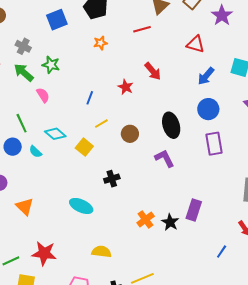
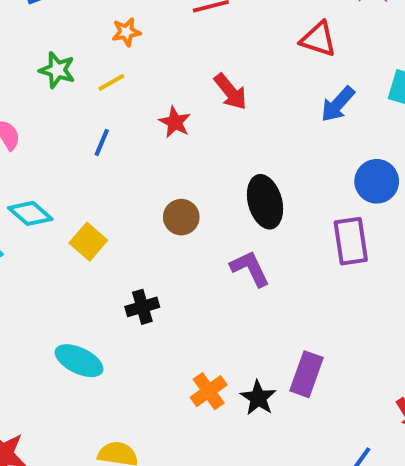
green star: (51, 65) -> (57, 70), moved
blue circle: (208, 109) -> (377, 181), moved
yellow line: (101, 124) -> (111, 82), moved

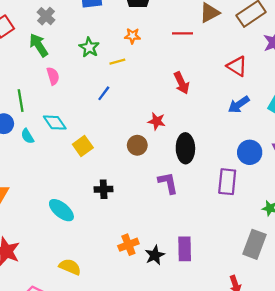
red star: (175, 122) -> (157, 121), moved, turned -30
purple rectangle: (306, 374) -> (185, 249), turned -35

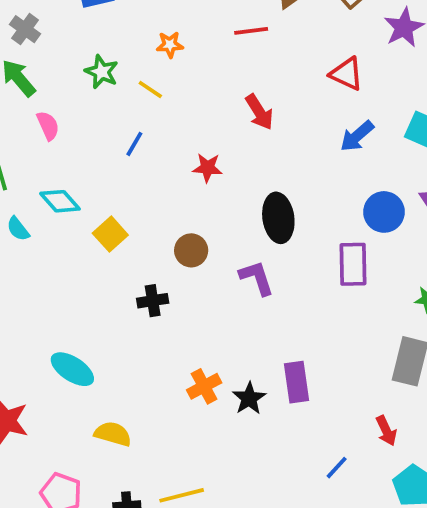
yellow line: (117, 62) -> (150, 90), turned 56
red star: (157, 121) -> (208, 168), moved
brown circle: (137, 145) -> (191, 250), moved
cyan ellipse: (61, 210) -> (72, 369), moved

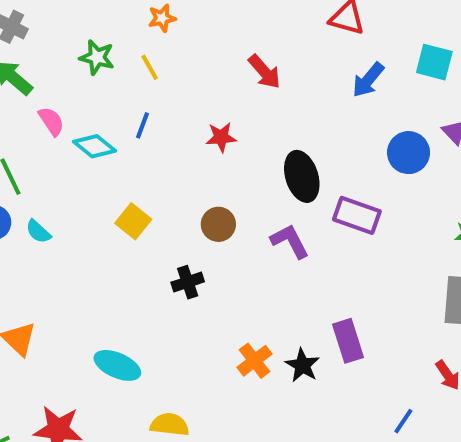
yellow line: (150, 90) -> (150, 67), turned 36
cyan diamond: (60, 201) -> (94, 146), moved
purple rectangle: (353, 264) -> (357, 215), moved, turned -60

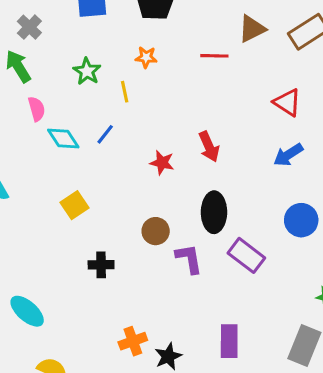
red arrow: (264, 72) -> (209, 147), moved
brown circle: (218, 224) -> (156, 231), moved
purple rectangle: (348, 341) -> (229, 341), moved

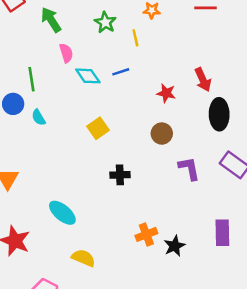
blue line: (105, 134) -> (121, 72), turned 35
black ellipse: (214, 212) -> (219, 114), moved
brown circle: (156, 231) -> (162, 134), moved

